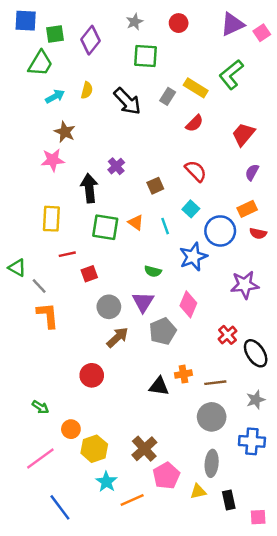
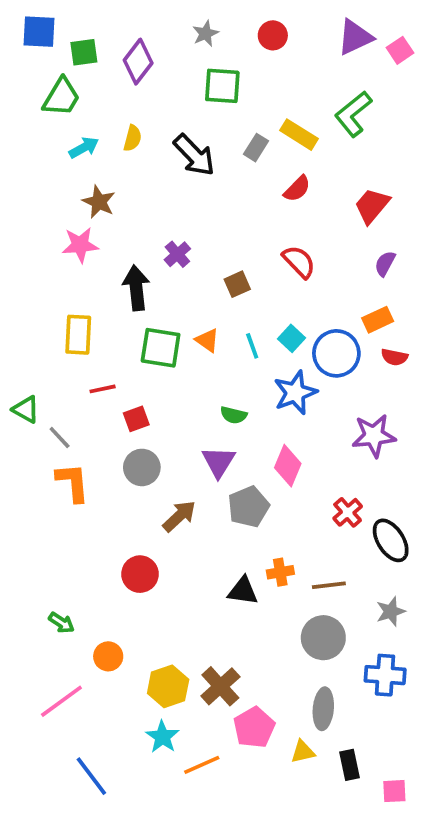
cyan square: (191, 209) -> (292, 338), moved
gray circle: (109, 307) -> (142, 467), moved
yellow hexagon: (94, 449) -> (168, 686), moved

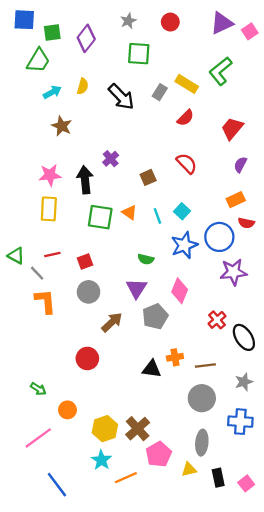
pink star: (80, 245) -> (50, 175), moved
blue circle: (336, 353) -> (219, 237), moved
red line: (103, 389) -> (52, 255), moved
pink square: (394, 791) -> (246, 483), moved, turned -35

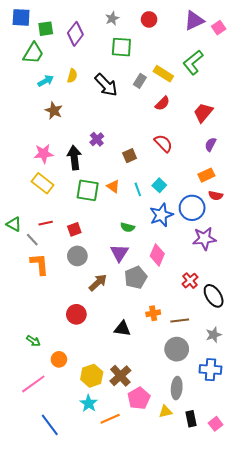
yellow rectangle: (49, 209) -> (43, 183), turned -55
black triangle: (152, 369) -> (122, 329), moved

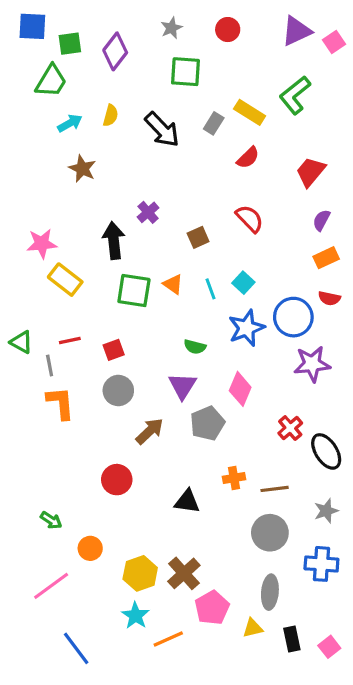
pink star: (44, 154) -> (42, 244), moved
orange rectangle: (206, 175) -> (326, 258), moved
gray line: (32, 240) -> (50, 366), turned 32

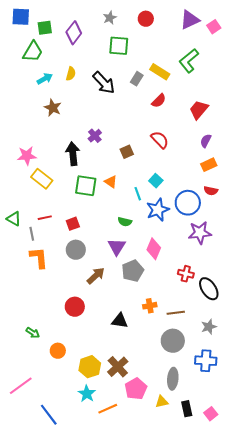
cyan line: (211, 289) -> (138, 194), moved
red cross: (290, 428) -> (186, 274), turned -35
pink line: (51, 586) -> (21, 386), moved

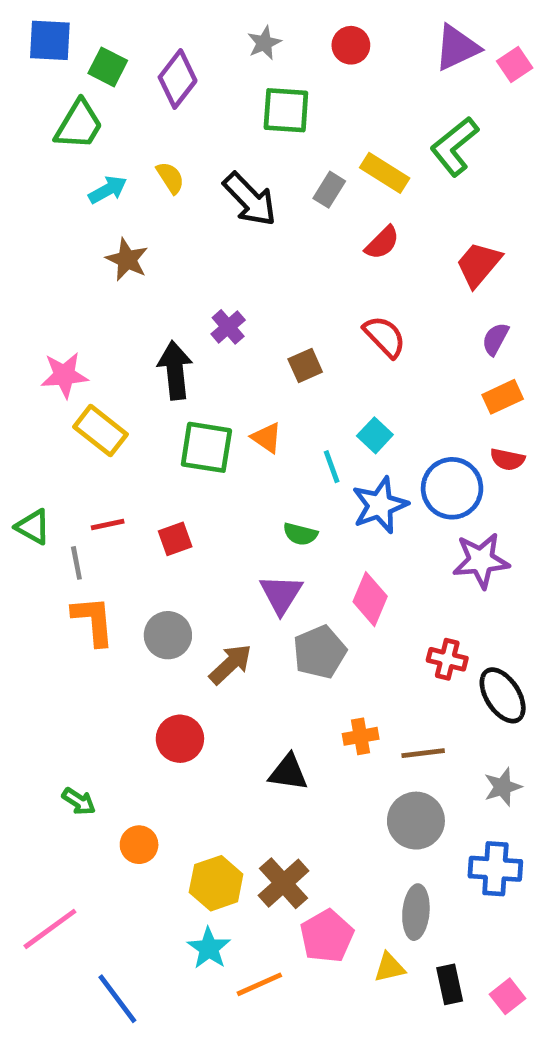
green square: (45, 28) -> (108, 67), turned 35
yellow semicircle: (71, 74) -> (170, 178), turned -48
gray circle: (76, 250) -> (168, 635), moved

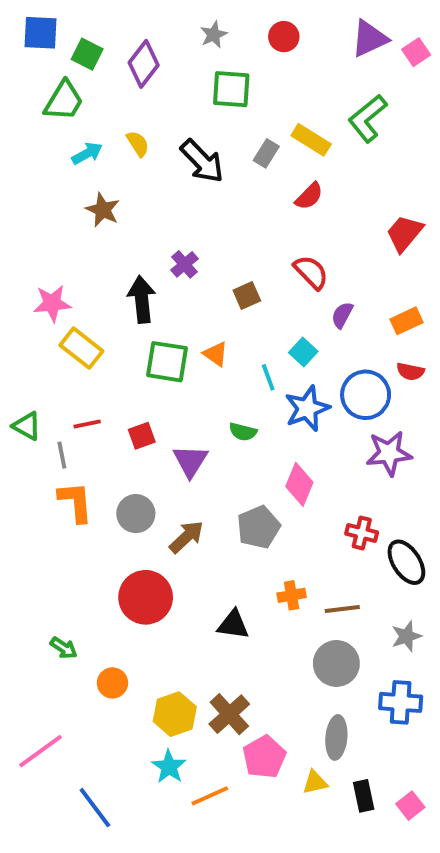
red trapezoid: (479, 264) -> (405, 233), moved
purple semicircle: (495, 339) -> (342, 315), moved
purple triangle: (281, 594) -> (190, 461), moved
red circle: (180, 739) -> (146, 597), size x1.4

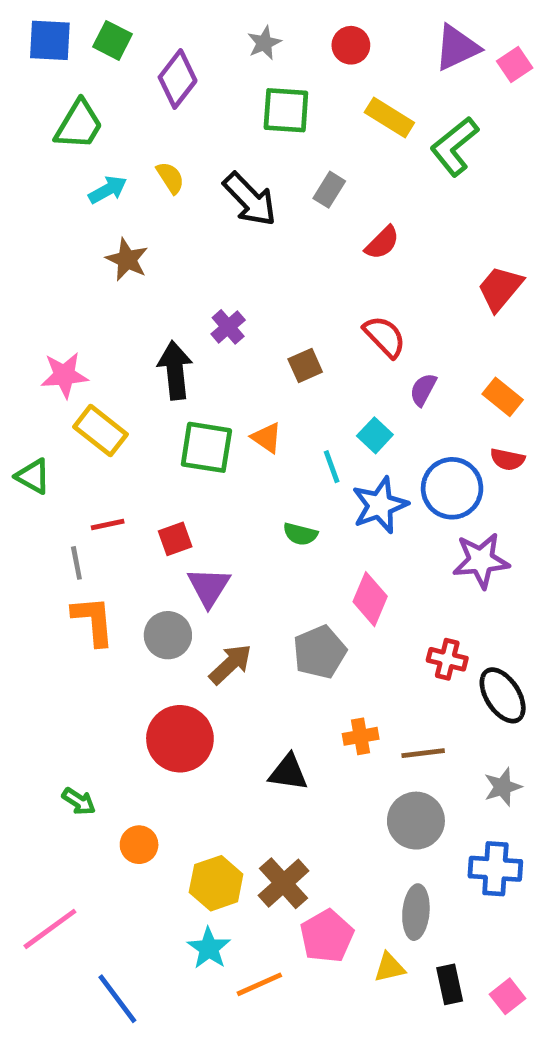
green square: (87, 54) -> (113, 40), moved
yellow rectangle: (311, 140) -> (389, 117), moved
orange rectangle: (406, 321) -> (503, 397), turned 64
green triangle: (27, 426) -> (33, 476), moved
purple triangle: (190, 461) -> (209, 587), moved

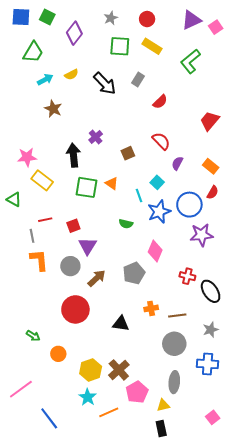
yellow rectangle: (389, 117) -> (152, 46), moved
yellow semicircle: (170, 178) -> (71, 74), turned 96
red semicircle: (507, 459) -> (213, 192), turned -72
black rectangle: (450, 984) -> (161, 428), moved

